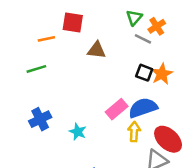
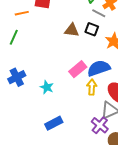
brown triangle: (97, 50) -> (72, 30), moved
green line: (36, 69) -> (14, 37), turned -49
black square: (144, 73) -> (92, 29), moved

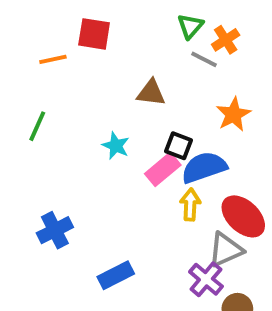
black square: (92, 29) -> (179, 146), moved
green line: (14, 37) -> (37, 126), moved
blue cross: (17, 77) -> (55, 230), moved
cyan star: (47, 87) -> (116, 146), moved

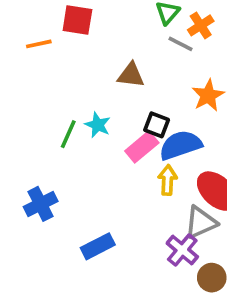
green line: (37, 126) -> (68, 134), moved

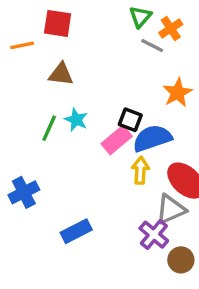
brown triangle: (131, 75) -> (61, 74), moved

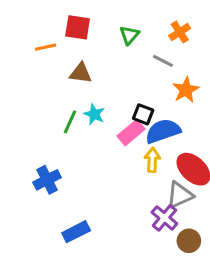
green triangle: (140, 17) -> (129, 35), moved
gray line: (152, 45) -> (163, 61), moved
blue rectangle: (76, 231) -> (76, 232), moved

